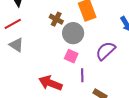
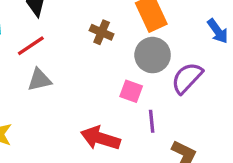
gray circle: (73, 33) -> (153, 55), moved
gray triangle: (16, 45) -> (39, 80), turned -42

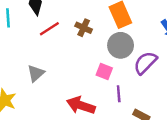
red line: (31, 46) -> (49, 29), moved
gray triangle: (39, 80) -> (36, 73), moved, turned -30

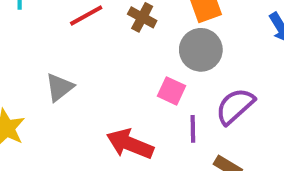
purple semicircle: (145, 63) -> (235, 106), moved

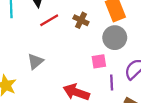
pink square: (171, 91) -> (99, 61), turned -32

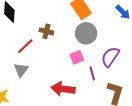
red line: (49, 20) -> (25, 46), moved
brown cross: (81, 20) -> (46, 31), moved

